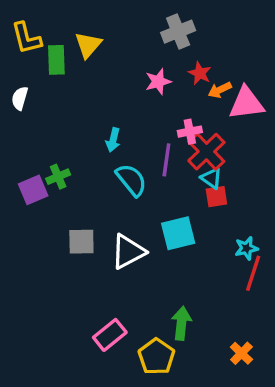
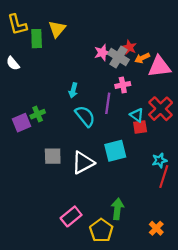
gray cross: (178, 32) -> (118, 57), moved, turned -36
white semicircle: (20, 98) -> (13, 63), turned -56
red cross: (206, 152) -> (161, 109), moved

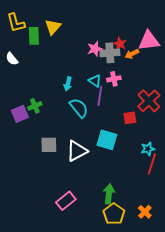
gray cross: (118, 57) -> (110, 53), turned -36
pink triangle: (159, 67) -> (149, 41), moved
cyan triangle: (137, 115) -> (95, 81), moved
cyan square: (115, 151) -> (107, 140), turned 30
yellow pentagon: (101, 230) -> (114, 214), moved

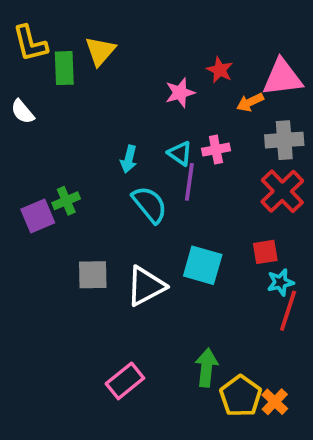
red star: (120, 44) -> (220, 70), moved
gray cross: (110, 53) -> (284, 140), moved
red square: (130, 118) -> (265, 252), moved
yellow pentagon: (114, 214) -> (241, 396), moved

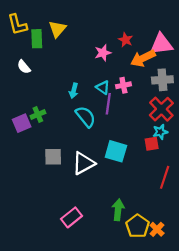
orange arrow: (250, 102) -> (143, 58), size x1.6
white semicircle: (23, 112) -> (24, 67), moved
cyan star: (280, 282) -> (160, 132), moved

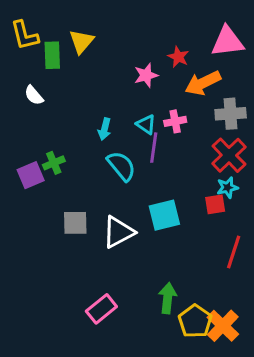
pink triangle: (161, 44) -> (227, 41), moved
cyan square: (116, 151) -> (164, 215), turned -30
orange cross: (157, 229) -> (223, 326), size x1.5

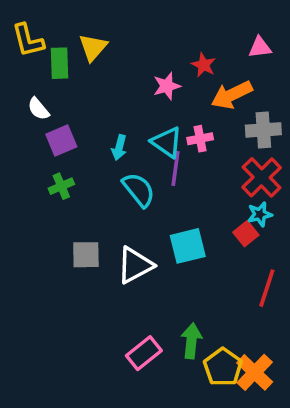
pink triangle: (227, 41) -> (260, 47), size x0.6
cyan triangle: (146, 124) -> (167, 142), size x1.4
purple square: (31, 175) -> (61, 140), moved
red square: (215, 204) -> (246, 234), turned -30
pink rectangle: (101, 309) -> (144, 353), moved

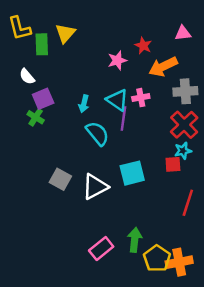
green cross: (61, 186) -> (36, 117), moved, turned -35
red square: (246, 234) -> (173, 164), turned 35
gray square: (86, 255) -> (60, 179), turned 30
orange cross: (255, 372) -> (179, 262), turned 35

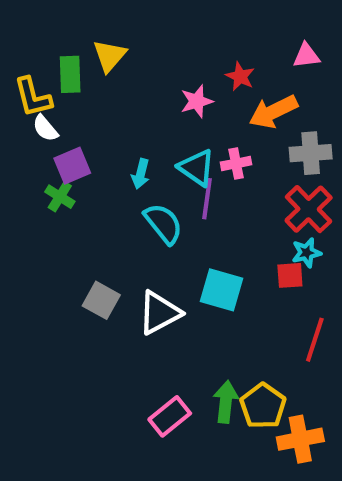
yellow L-shape: (20, 28) -> (33, 97), moved
cyan square: (132, 173) -> (221, 290), turned 30
yellow pentagon: (157, 258) -> (263, 406), moved

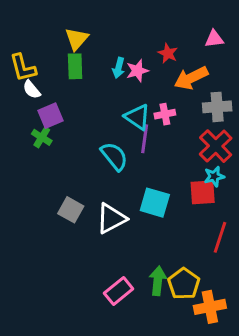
green rectangle: (70, 74) -> (75, 66), moved
cyan arrow: (141, 174) -> (119, 68), moved
red square: (290, 275) -> (203, 192), size x1.4

